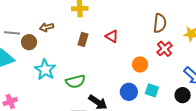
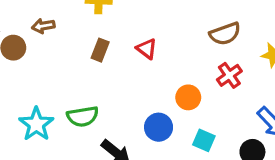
brown semicircle: (160, 23) -> (225, 34), turned 60
cyan star: (45, 70) -> (36, 124), moved
blue circle: (129, 92) -> (159, 127), moved

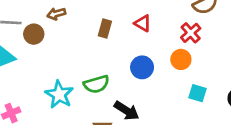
red cross: (229, 75) -> (191, 33), moved
blue circle: (159, 127) -> (142, 67), moved

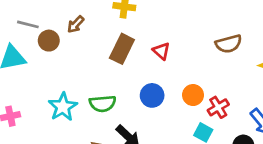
brown arrow: (56, 14) -> (76, 24), turned -42
brown rectangle: (105, 28) -> (122, 49), size x1.5
red cross: (191, 33) -> (218, 107), moved

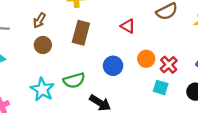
brown circle: (49, 41) -> (43, 45), moved
red triangle: (161, 51) -> (128, 26), moved

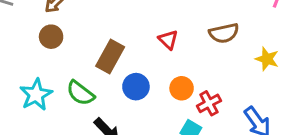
brown rectangle: (81, 33) -> (110, 56), moved
green semicircle: (74, 80) -> (80, 93), turned 40

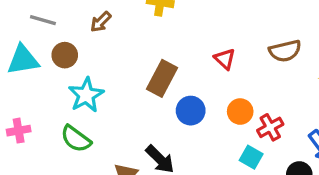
brown circle: (51, 37) -> (65, 55), moved
green semicircle: (80, 93) -> (76, 139), moved
cyan star: (36, 95) -> (86, 95), moved

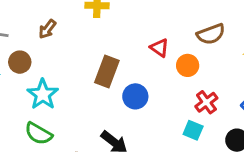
orange circle: (240, 112) -> (188, 65), moved

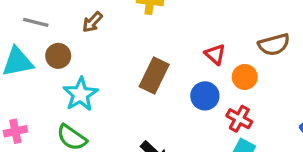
blue circle: (135, 96) -> (205, 96), moved
red cross: (206, 102) -> (239, 119), moved, turned -30

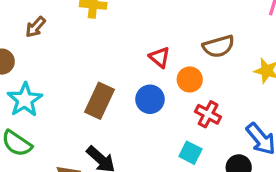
brown rectangle: (154, 75) -> (100, 101), moved
red cross: (239, 119) -> (208, 114), moved

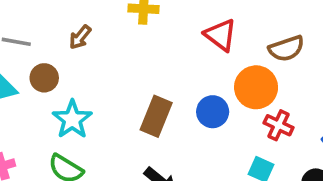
red triangle: (160, 57) -> (221, 35), moved, size x1.4
orange circle: (190, 79) -> (256, 87), size x1.5

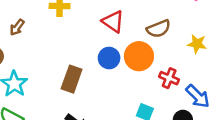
blue circle: (213, 112) -> (109, 58), moved
red cross: (279, 125) -> (169, 78), moved

